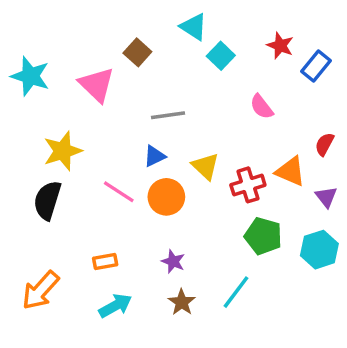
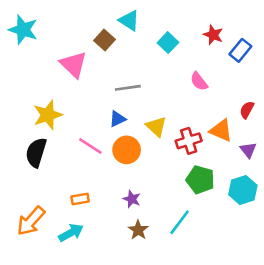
cyan triangle: (194, 27) -> (129, 21), moved
cyan star: (30, 76) -> (23, 30), moved
cyan arrow: (115, 306) -> (71, 233), moved

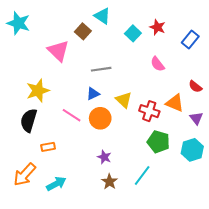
red star: (213, 35) -> (157, 27), moved
red semicircle: (247, 110) -> (195, 87), turned -80
red cross: (189, 141) -> (149, 111), turned 36
orange rectangle: (80, 199) -> (48, 147), moved

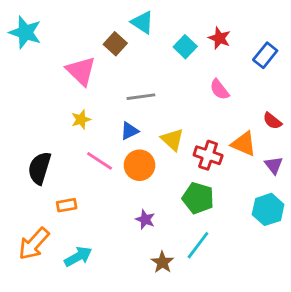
yellow star: (38, 91) -> (81, 120), moved, size x0.6
green pentagon: (158, 142) -> (198, 198), moved
brown star: (109, 182) -> (162, 262), moved

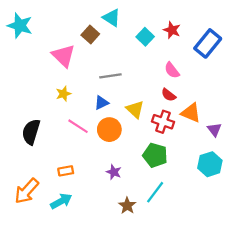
blue rectangle: (265, 55) -> (208, 43), size x1.4
red semicircle: (272, 121) -> (169, 95), moved
orange rectangle: (67, 205) -> (66, 171), moved

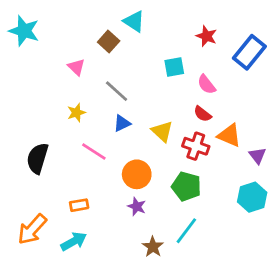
cyan square: (145, 37) -> (174, 67), moved, turned 36
pink triangle: (63, 56) -> (76, 67), size x0.6
gray line: (110, 76) -> (117, 91), moved, turned 50
orange circle: (109, 130) -> (137, 174), moved

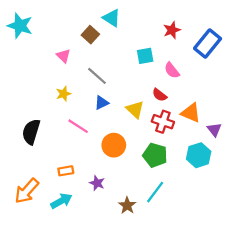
red star: (206, 36) -> (172, 30), turned 30
red semicircle: (202, 114) -> (160, 95), moved
cyan hexagon: (252, 197) -> (199, 155), moved
purple star: (137, 207) -> (97, 183), moved

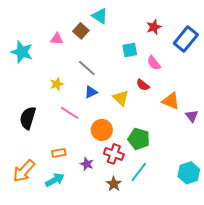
cyan star: (20, 26) -> (22, 52), moved
pink triangle: (64, 56) -> (57, 39), moved, turned -40
red cross: (163, 122) -> (114, 154), moved
cyan hexagon: (199, 155) -> (189, 173), moved

